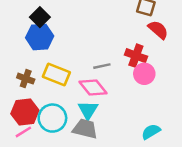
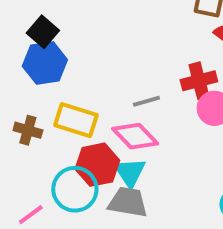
red cross: (136, 56) -> (199, 81), turned -30
red hexagon: (25, 112) -> (97, 165), moved

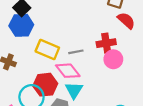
yellow rectangle: (76, 120) -> (47, 50), moved
cyan triangle: (130, 172) -> (74, 90), moved

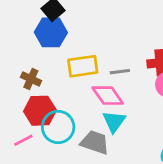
yellow rectangle: (47, 50) -> (83, 66), turned -35
red hexagon: (45, 85) -> (40, 111), moved

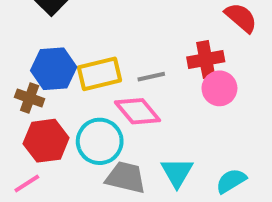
blue hexagon: (51, 32) -> (54, 69), moved
cyan triangle: (114, 122) -> (177, 172), moved
cyan circle: (58, 127) -> (100, 141), moved

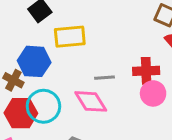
yellow rectangle: (100, 74) -> (70, 37), moved
cyan circle: (100, 141) -> (43, 106), moved

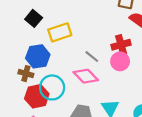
gray line: (105, 78) -> (92, 57), turned 56
pink circle: (153, 93) -> (120, 61), moved

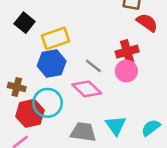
blue hexagon: (38, 56) -> (52, 63), moved

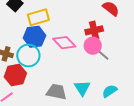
gray line: (93, 66) -> (103, 55), moved
pink diamond: (87, 89) -> (64, 43), moved
cyan circle: (48, 103) -> (28, 56), moved

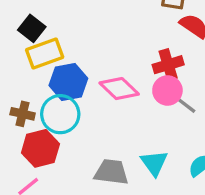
yellow rectangle: (38, 17) -> (45, 53), moved

